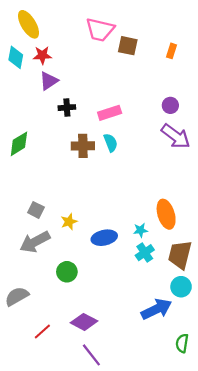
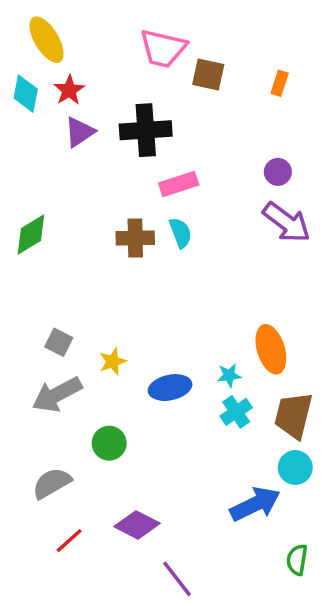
red star: (42, 55) -> (69, 90), turned -30
black cross: (67, 108) -> (146, 130), moved, size x1.8
gray semicircle: (17, 296) -> (52, 483), moved
purple line: (91, 355) -> (177, 579), moved

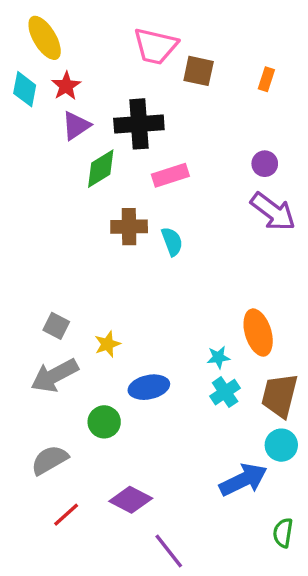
cyan semicircle: (180, 233) -> (172, 241), moved
green diamond: (31, 234) -> (101, 169), moved
blue ellipse: (170, 388) -> (149, 387), moved

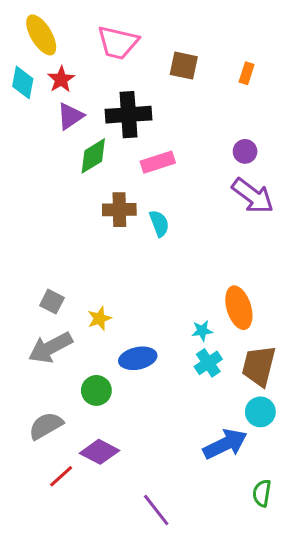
pink trapezoid: (155, 46) -> (118, 43), moved
purple diamond: (131, 500) -> (99, 452), moved

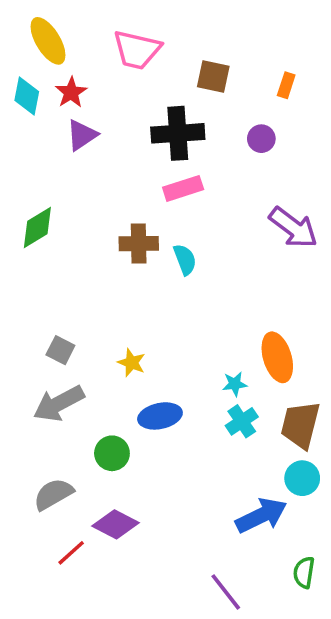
black cross: (129, 115) -> (178, 133), moved
purple circle: (245, 151) -> (261, 139), moved
green diamond: (93, 156) -> (37, 228), moved
yellow star: (99, 318) -> (132, 363), moved, turned -30
purple line: (156, 510) -> (226, 592), moved

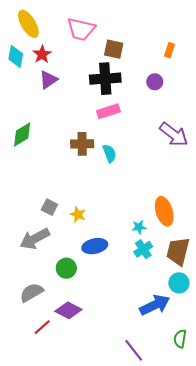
brown square: (213, 76) -> (114, 49), moved
gray square: (60, 350) -> (49, 207), moved

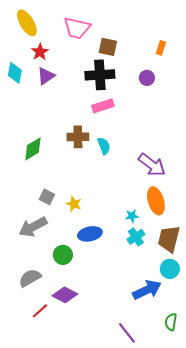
cyan diamond: (16, 57) -> (15, 73), moved
green diamond: (22, 134) -> (33, 149), moved
purple arrow: (174, 134) -> (152, 165), moved

